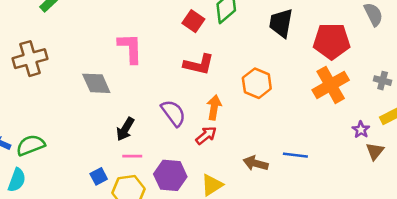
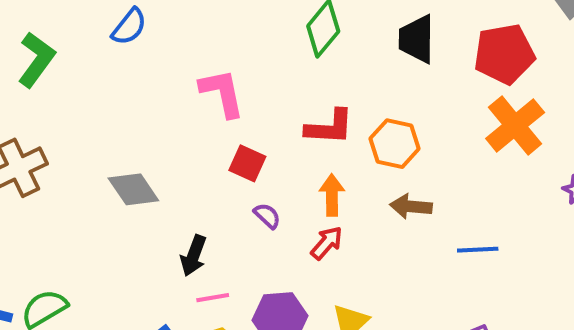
red square: (193, 21) -> (247, 163), moved
pink L-shape: (130, 48) -> (222, 93), moved
red L-shape: (199, 64) -> (330, 127), moved
purple semicircle: (173, 113) -> (267, 216), size x0.6
brown arrow: (256, 163) -> (411, 206), moved

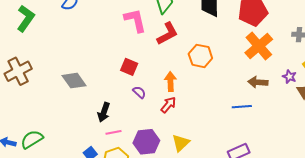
pink L-shape: (222, 93) -> (135, 20), moved
red L-shape: (330, 127) -> (167, 34), moved, turned -30
brown arrow: (411, 206) -> (258, 82), moved

